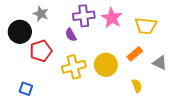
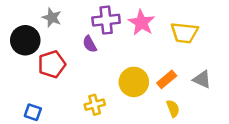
orange rectangle: (135, 54) -> (167, 79), moved
yellow cross: (74, 67) -> (95, 105), moved, size x0.7

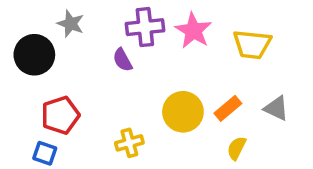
red pentagon: (52, 64) -> (60, 115), moved
yellow semicircle: (173, 108) -> (237, 148), turned -132

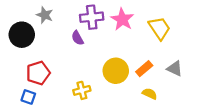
yellow trapezoid: (252, 44) -> (159, 28), turned -130
yellow semicircle: (237, 148) -> (150, 94), turned 88

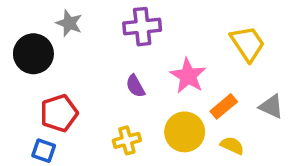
pink star: (122, 19) -> (188, 76), moved
purple semicircle: (77, 38) -> (135, 86), moved
yellow circle: (116, 71) -> (185, 132), moved

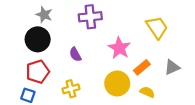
black circle: (33, 54) -> (38, 39), moved
purple semicircle: (135, 86) -> (75, 54), moved
gray triangle: (271, 106) -> (172, 67), turned -49
yellow cross: (127, 140) -> (71, 89), moved

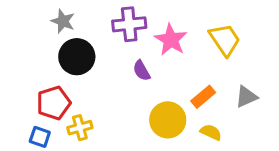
black circle: (38, 39) -> (77, 57), moved
pink star: (119, 48) -> (171, 40), moved
purple semicircle: (75, 54) -> (142, 71), moved
yellow cross: (71, 89) -> (80, 128), moved

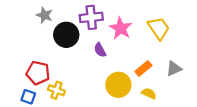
black circle: (77, 57) -> (66, 35), moved
red pentagon: (54, 103) -> (38, 73), turned 30
yellow cross: (80, 128) -> (56, 90), turned 35

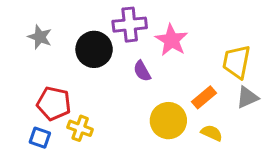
gray star: (44, 15) -> (40, 37), moved
yellow trapezoid: (159, 28) -> (236, 62), moved, turned -135

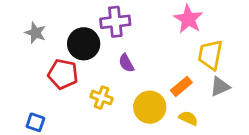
pink star: (171, 40) -> (188, 19), moved
red pentagon: (54, 104) -> (63, 74), moved
yellow cross: (80, 128) -> (102, 98), moved

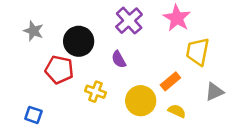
purple cross: (115, 22) -> (129, 21), moved, turned -36
gray triangle: (220, 86) -> (214, 92), moved

